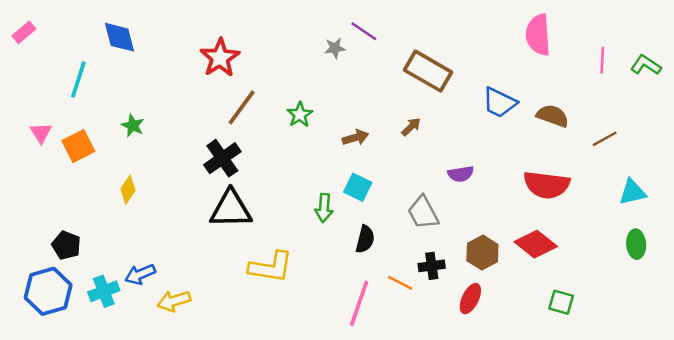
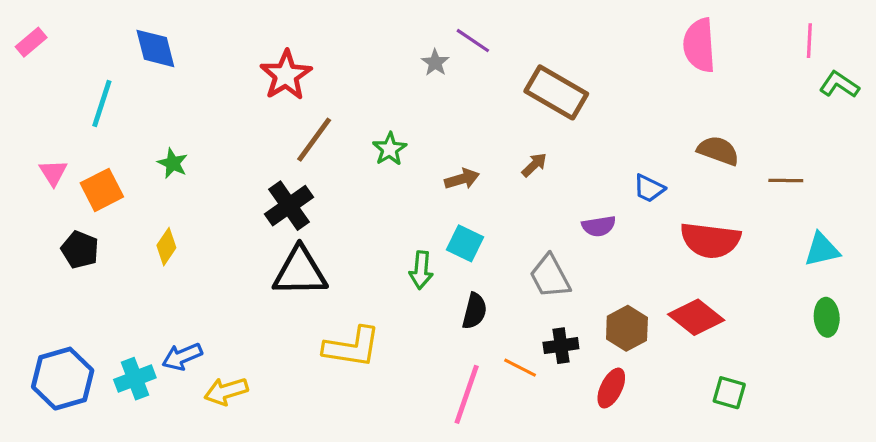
gray star: (335, 48) -> (435, 63), turned -30
pink line: (602, 60) -> (809, 41), moved
blue trapezoid: (499, 103) -> (649, 188), moved, size x0.7
brown line: (605, 139) -> (786, 181), turned 30
black pentagon: (66, 245) -> (80, 250), moved

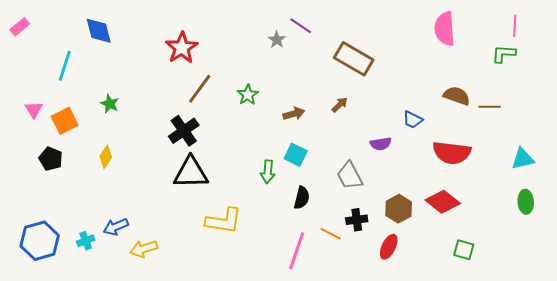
green L-shape: (839, 85) -> (504, 54), moved, turned -30
brown line: (786, 181) -> (490, 107), moved
cyan cross: (135, 379) -> (86, 241), size x0.7

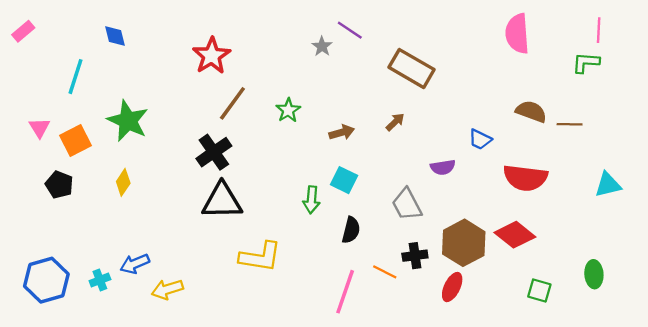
blue diamond: (99, 31) -> (115, 36), size x0.7
green star: (110, 104) -> (128, 121), size x1.8
green ellipse: (526, 202) -> (594, 274), moved
brown hexagon: (399, 209) -> (464, 243), size x1.4

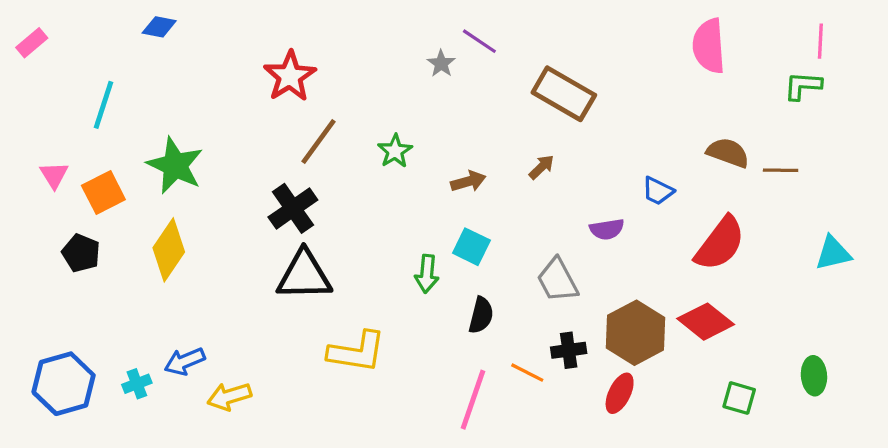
blue diamond: (115, 36) -> (159, 27), moved, turned -65
red semicircle: (525, 178) -> (720, 244), turned -60
yellow diamond: (123, 182) -> (169, 250), size x1.6

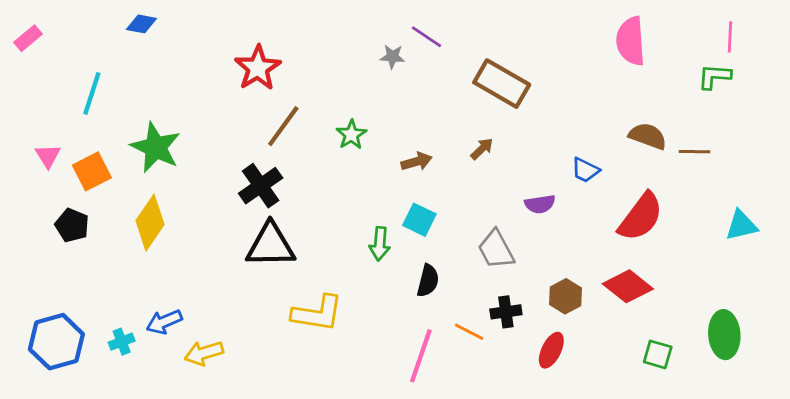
gray star: (441, 63) -> (392, 57), turned -30
brown hexagon: (636, 333) -> (565, 296), size x0.6
green ellipse: (814, 376) -> (724, 335), size x1.4

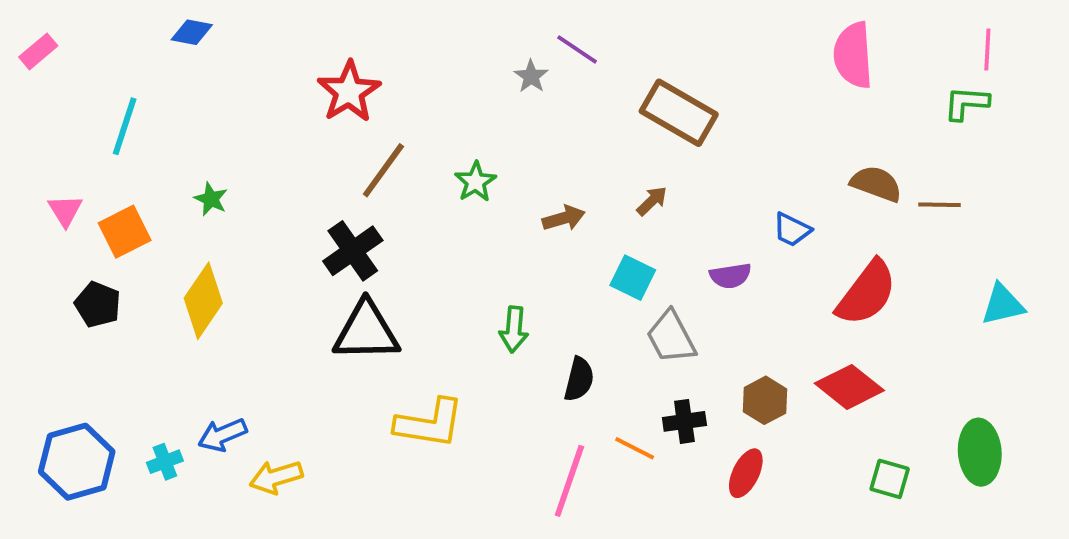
gray star: (392, 57) -> (531, 76), turned 30
green star: (156, 147) -> (211, 199), size x0.5
cyan square: (419, 220) -> (633, 278), moved

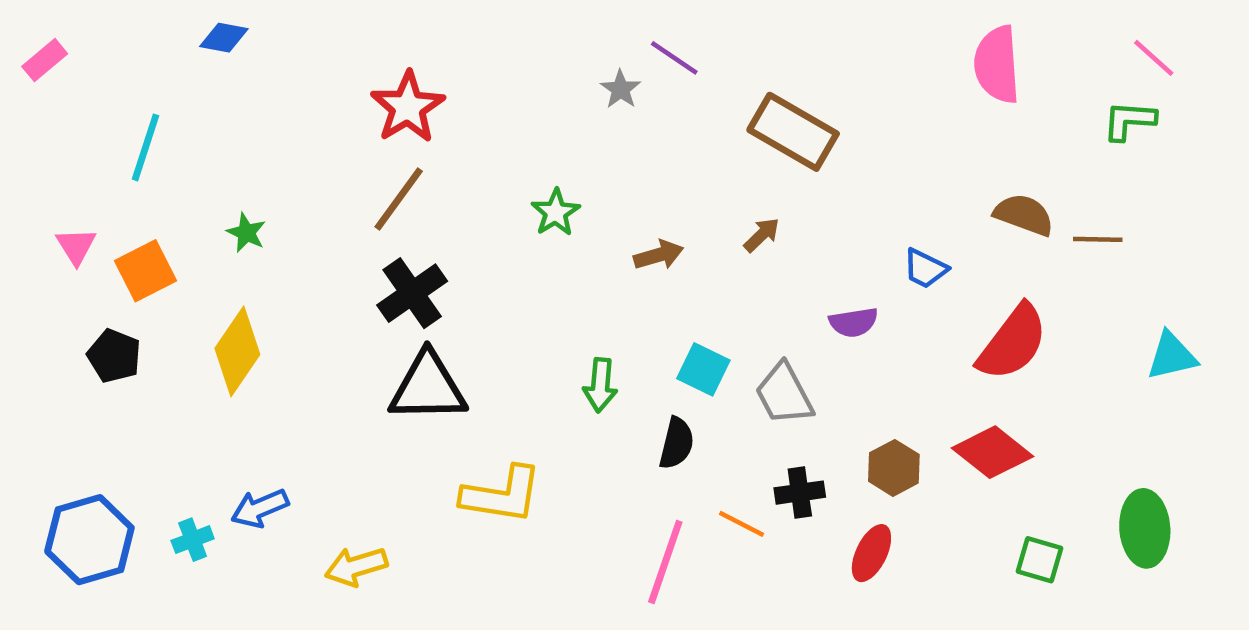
pink line: (987, 49) -> (1154, 58), turned -51
brown line: (383, 170) -> (399, 199), moved
cyan square: (633, 278) -> (703, 369), moved
yellow arrow: (276, 477) -> (356, 566), moved

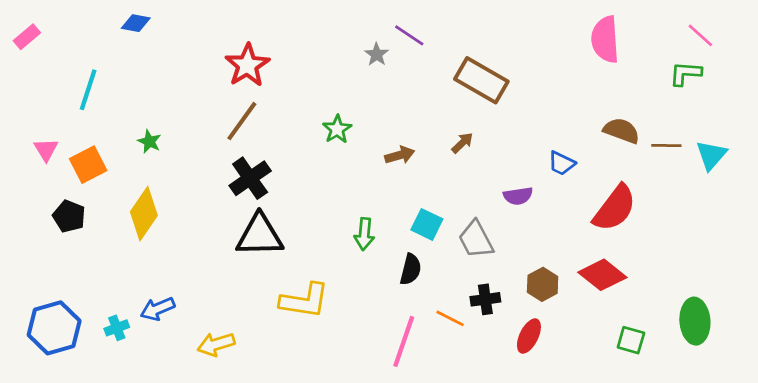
cyan triangle: (1172, 356) -> (711, 155), moved, turned -36

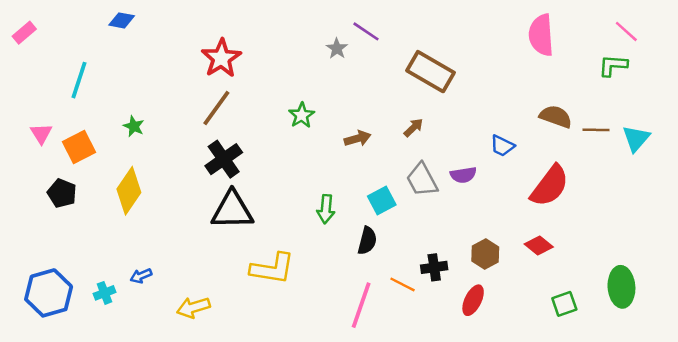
cyan square: (427, 224) -> (382, 200), turned 36
gray trapezoid: (476, 239) -> (422, 180), moved
red diamond: (602, 275) -> (539, 245), size x0.7
blue arrow: (158, 309) -> (141, 276), size x0.7
green square: (631, 340) -> (564, 304), turned -35

